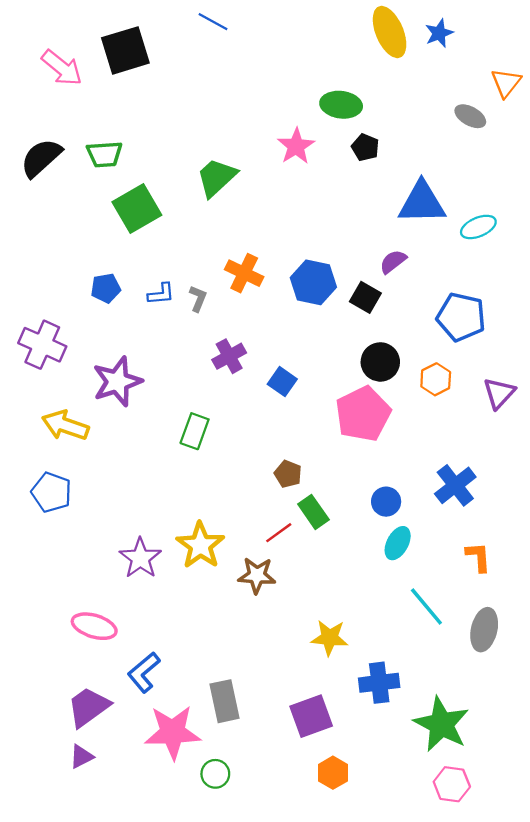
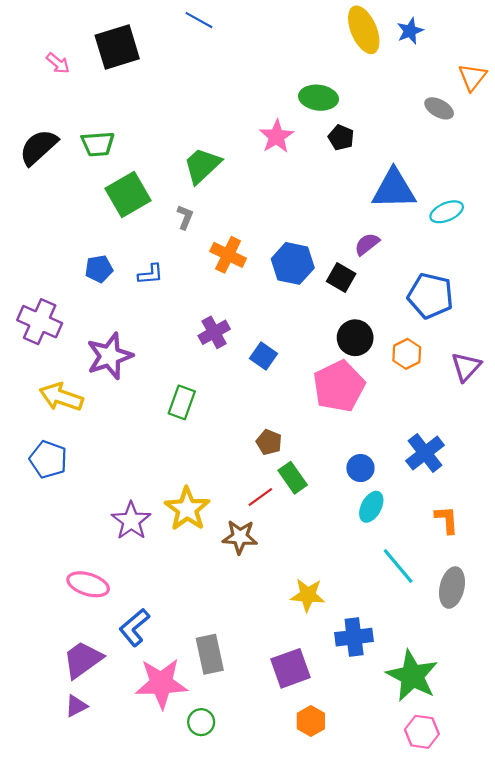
pink arrow: (62, 68) -> (58, 63), size x0.6
gray L-shape: (198, 299) -> (185, 217), moved

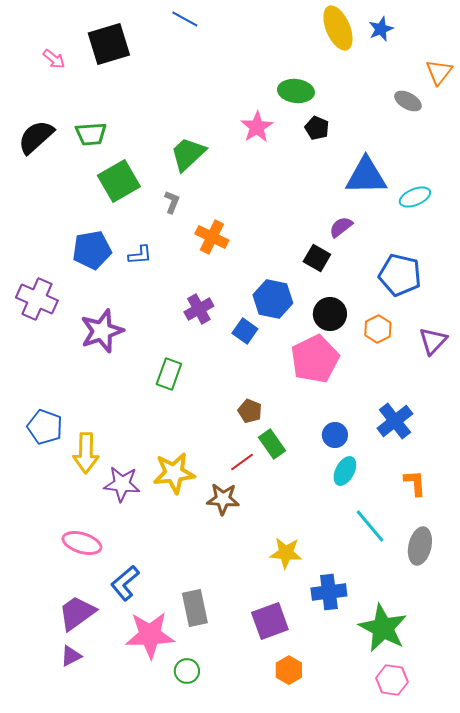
blue hexagon: (293, 263) -> (273, 299), moved
blue pentagon: (99, 269) -> (92, 250), size x1.5
yellow arrow: (61, 397) -> (86, 453), moved, turned -108
yellow star: (187, 509) -> (174, 473), turned 30
purple star: (131, 521) -> (122, 484), turned -30

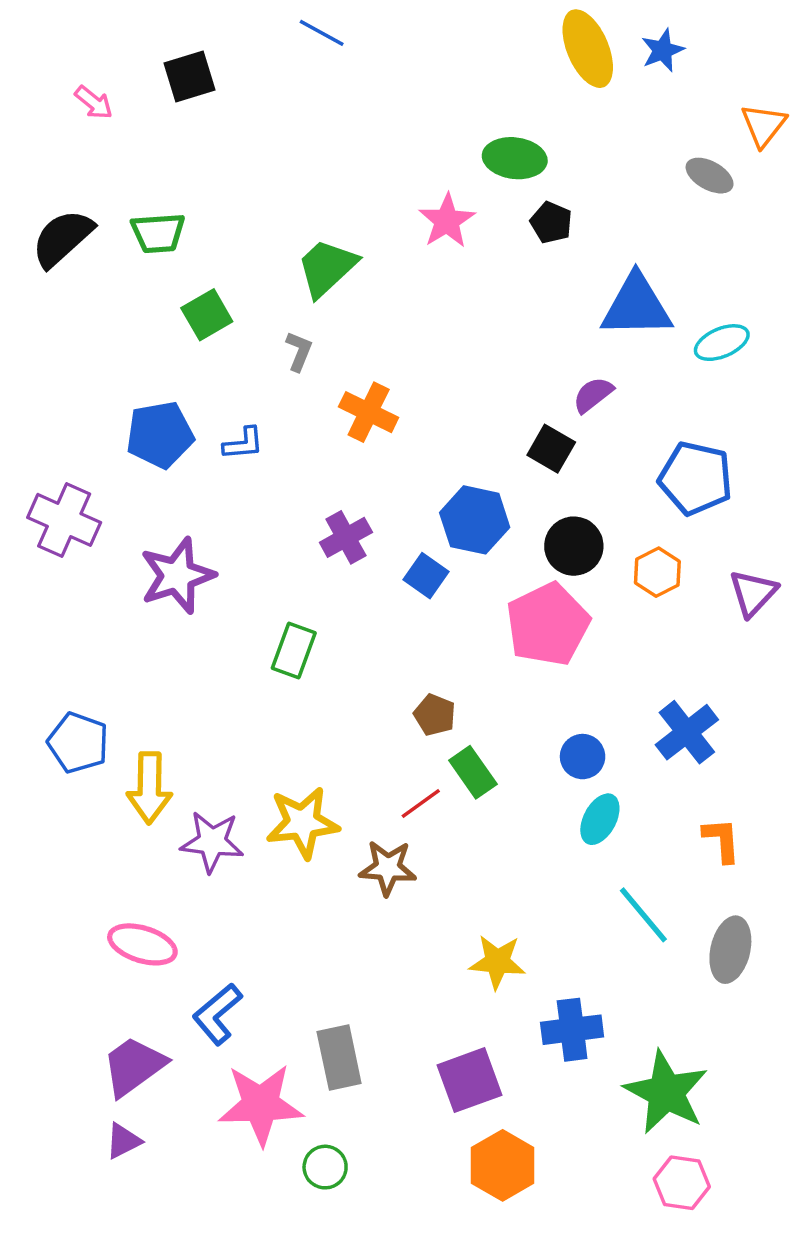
black square: (109, 44) -> (189, 76), size x0.7
green square: (119, 181) -> (207, 315), size x0.7
orange hexagon: (289, 670) -> (503, 1165), size x1.4

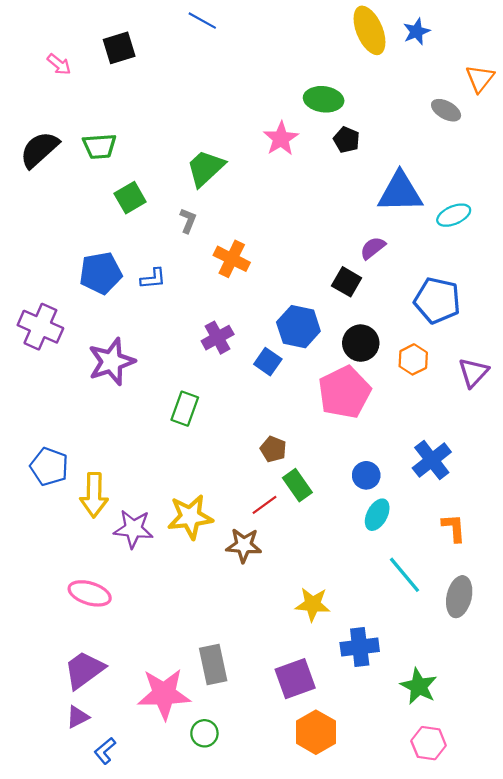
blue L-shape: (217, 1014) -> (105, 751), moved, size x0.7
green star: (666, 1092) -> (419, 686), size x0.7

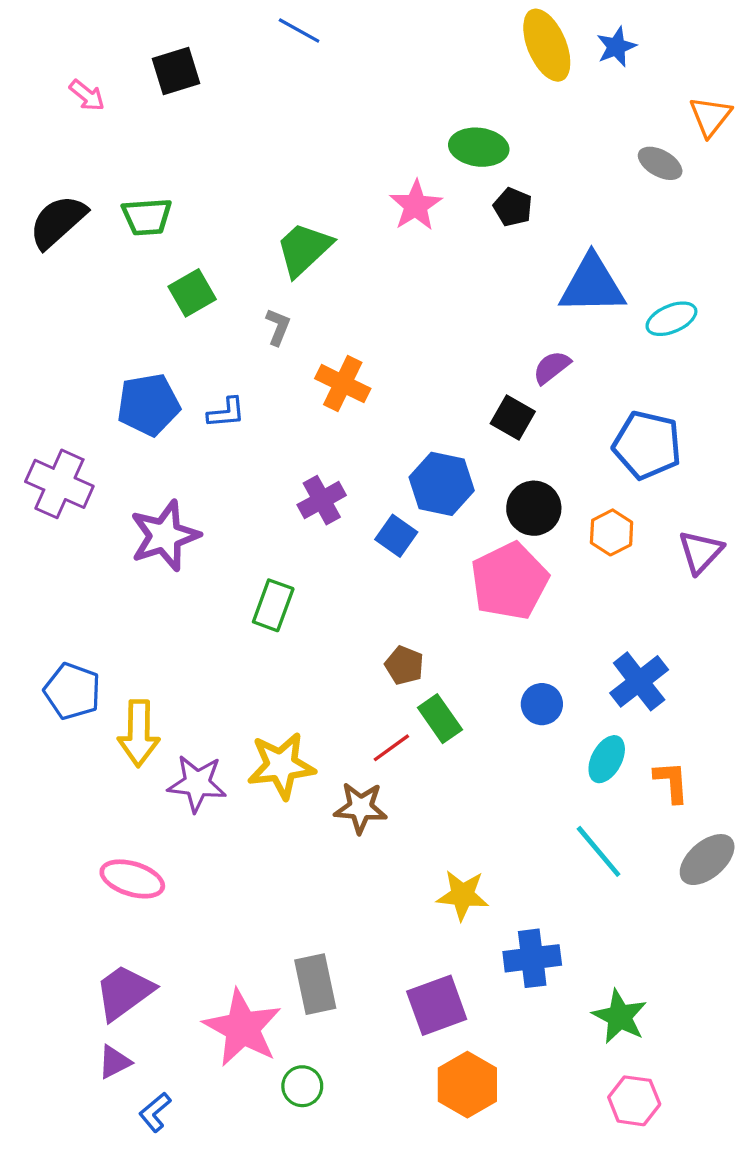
cyan ellipse: (377, 515) -> (607, 759), moved
gray ellipse: (459, 597) -> (707, 860), moved, turned 36
pink star: (164, 694) -> (242, 1028), turned 30

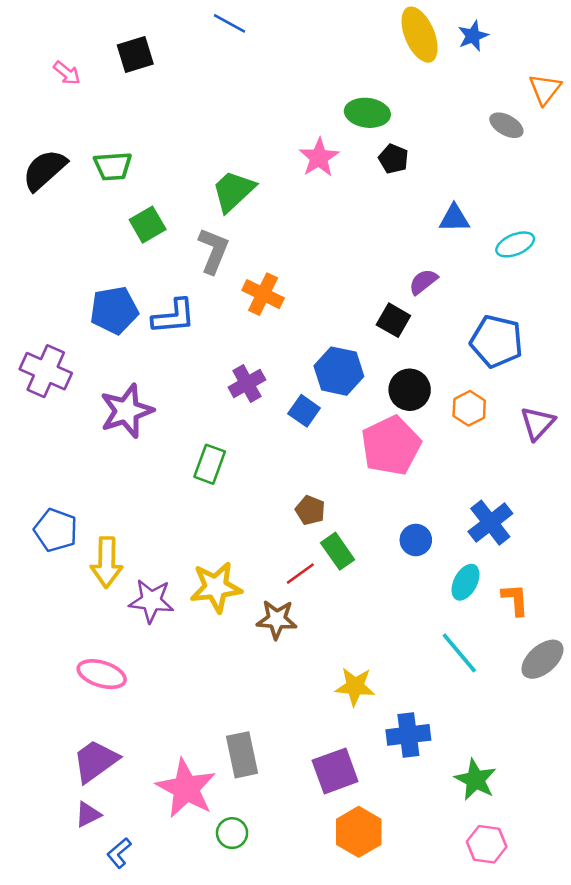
blue triangle: (592, 285) -> (454, 218), size x0.6
gray L-shape: (278, 327) -> (213, 251), size x1.6
blue L-shape: (226, 413) -> (174, 316), size x1.5

